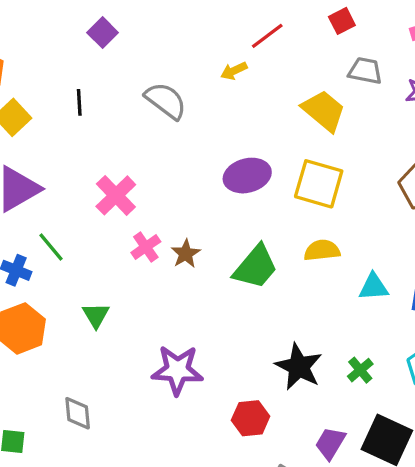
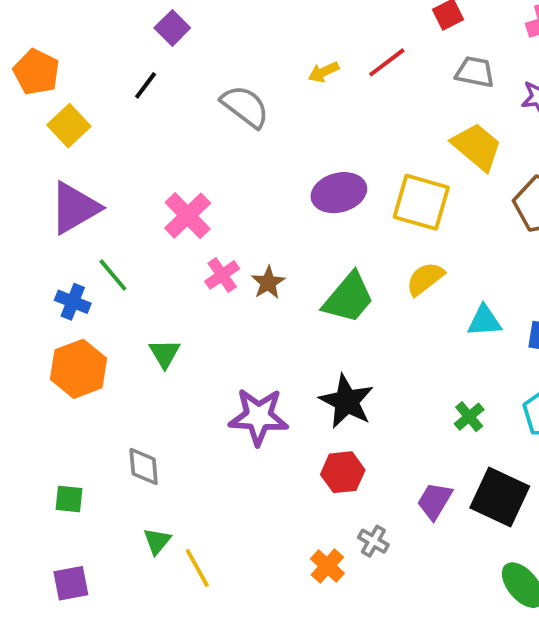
red line: (267, 36) -> (387, 62), moved
black line: (79, 102) -> (146, 85), moved, turned 40
yellow trapezoid: (324, 111) -> (477, 147), moved
yellow semicircle: (322, 250) -> (425, 279), turned -32
black star: (299, 367) -> (347, 401), moved

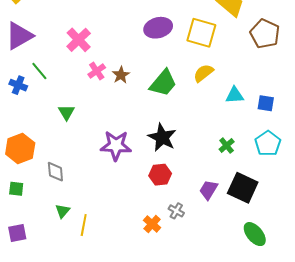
orange hexagon: (78, 369) -> (20, 149), moved
yellow line: (197, 568) -> (84, 225), turned 40

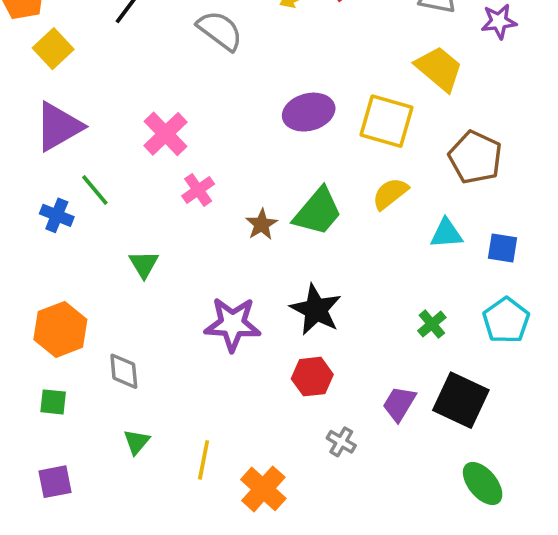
brown pentagon: (265, 34) -> (475, 157), moved
brown star: (121, 75) -> (262, 224), moved
orange cross: (152, 224) -> (263, 489), moved, size x1.4
yellow line: (84, 225) -> (204, 460), moved

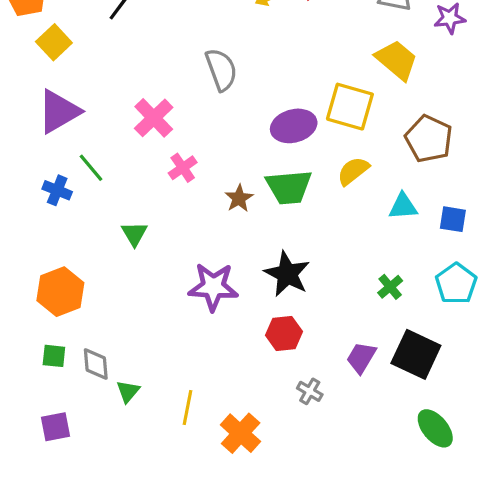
gray semicircle: (220, 31) -> (221, 70), moved, turned 33
purple ellipse: (309, 112) -> (294, 126), moved
green trapezoid: (318, 212) -> (289, 187), turned 45
gray diamond: (124, 371) -> (96, 364), moved

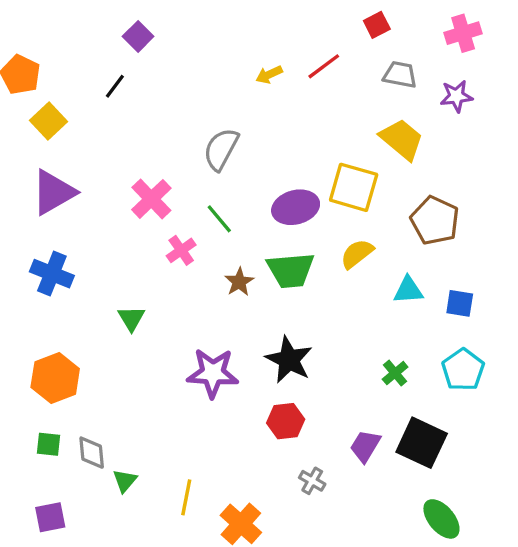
gray semicircle: (221, 70) -> (221, 149), turned -132
green line: (91, 168) -> (219, 219), moved
blue cross: (57, 190) -> (52, 274), size x1.4

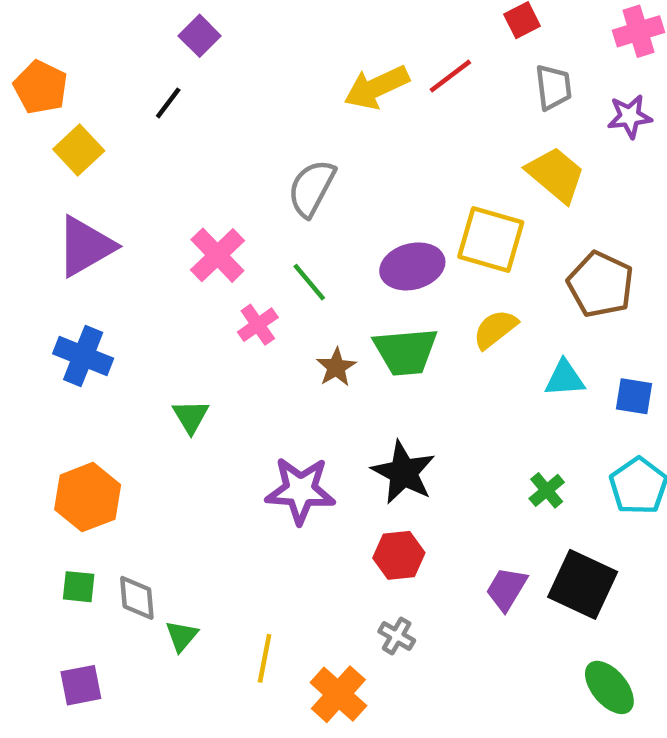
yellow arrow: (269, 75) -> (376, 87), size x1.8
gray trapezoid: (400, 75) -> (553, 87), turned 72
gray cross: (312, 481) -> (397, 636), moved

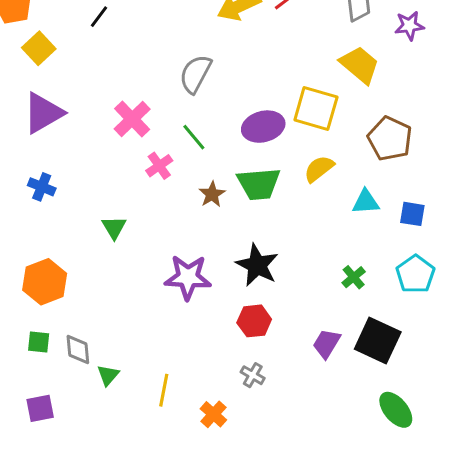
blue cross: (83, 356) -> (42, 187), size x0.7
orange cross: (338, 694) -> (213, 414), size x0.7

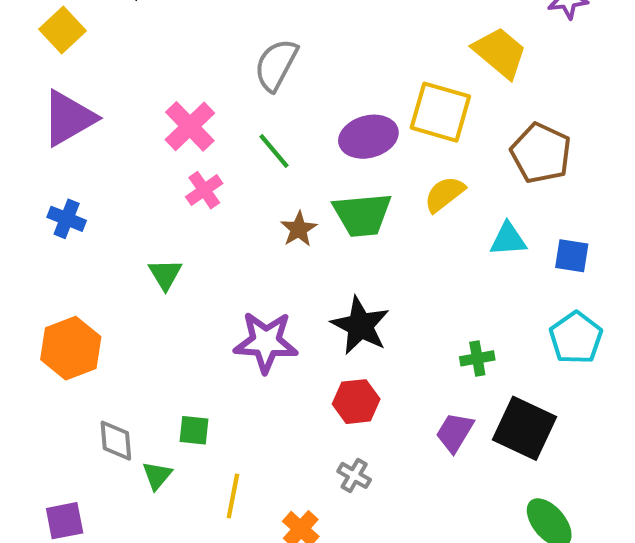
pink cross: (159, 166) -> (204, 190), moved
green cross: (354, 277) -> (477, 358), moved, turned 30
green square: (39, 342) -> (194, 430), moved

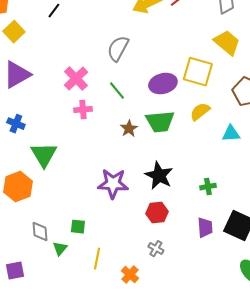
pink cross: (204, 190) -> (83, 110), turned 30
green triangle: (165, 274) -> (44, 155), moved, size x1.6
green cross: (477, 358) -> (208, 187), moved
purple trapezoid: (455, 432) -> (205, 228), turned 145

